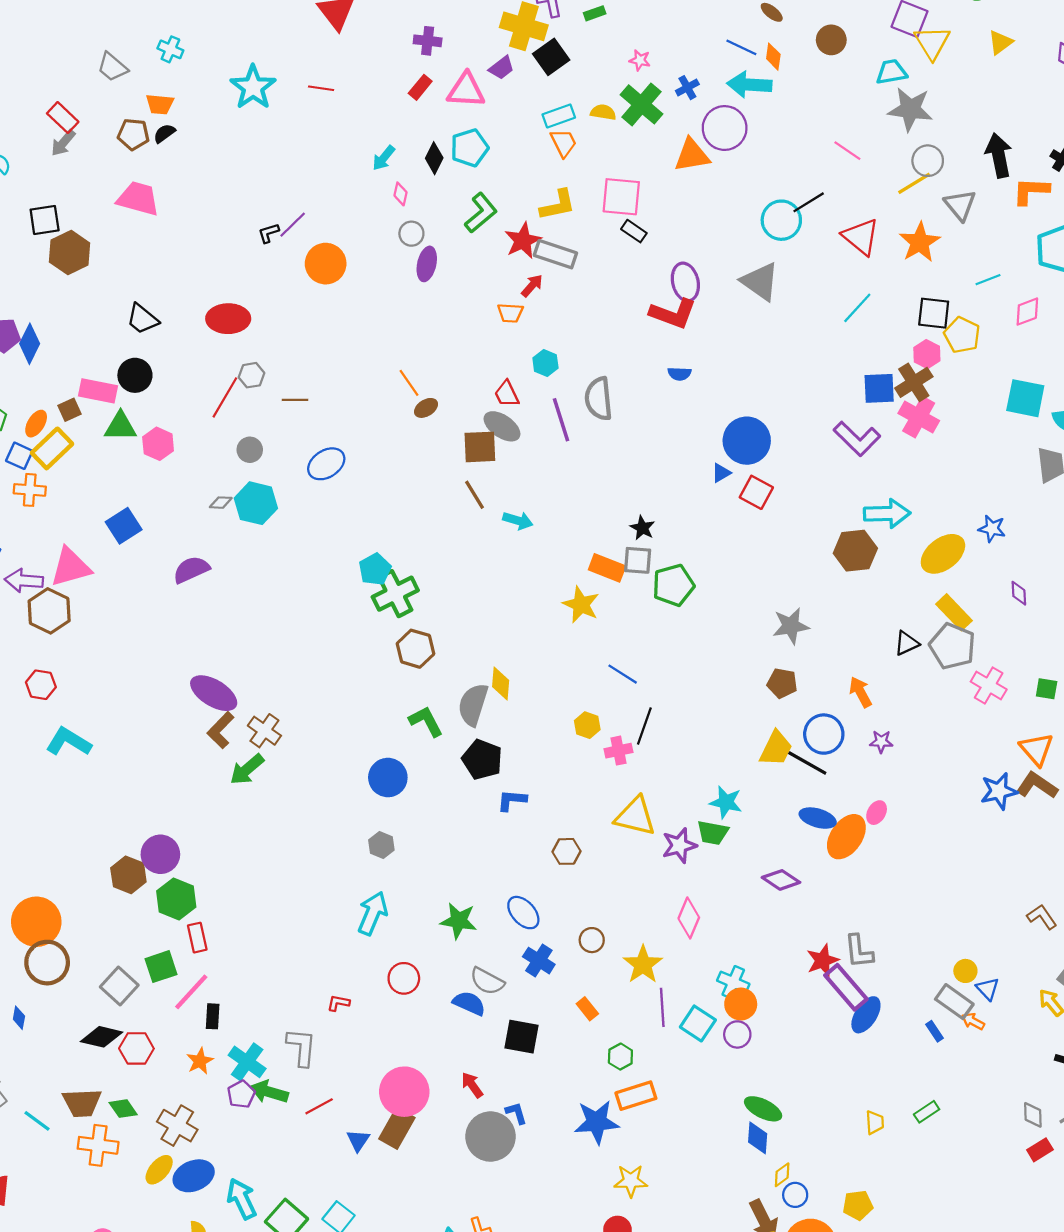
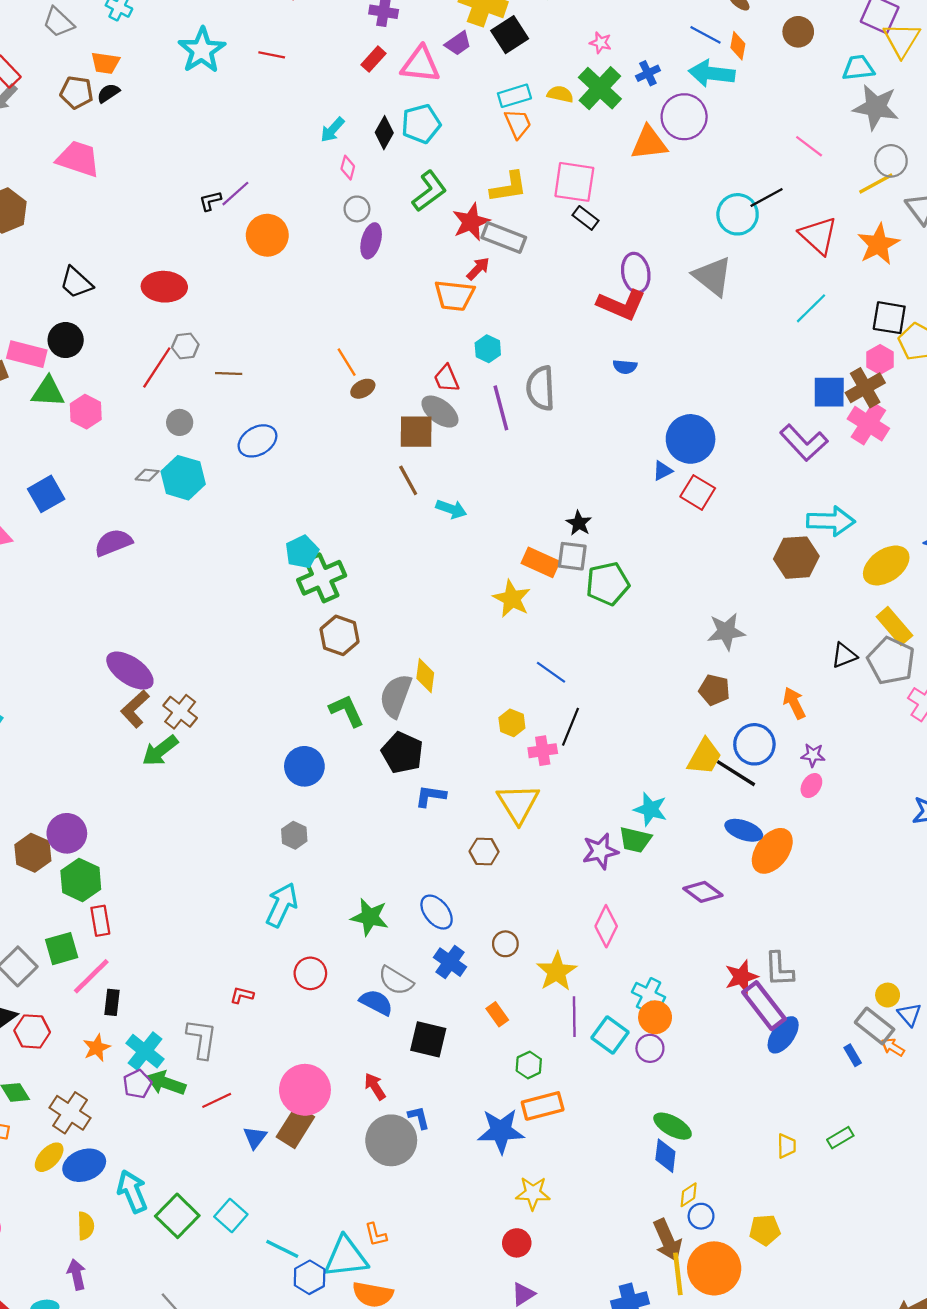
orange trapezoid: (510, 313) -> (454, 295), size x1.5
pink ellipse: (877, 813) -> (811, 786), moved
yellow triangle: (635, 816) -> (518, 804), moved, turned 42

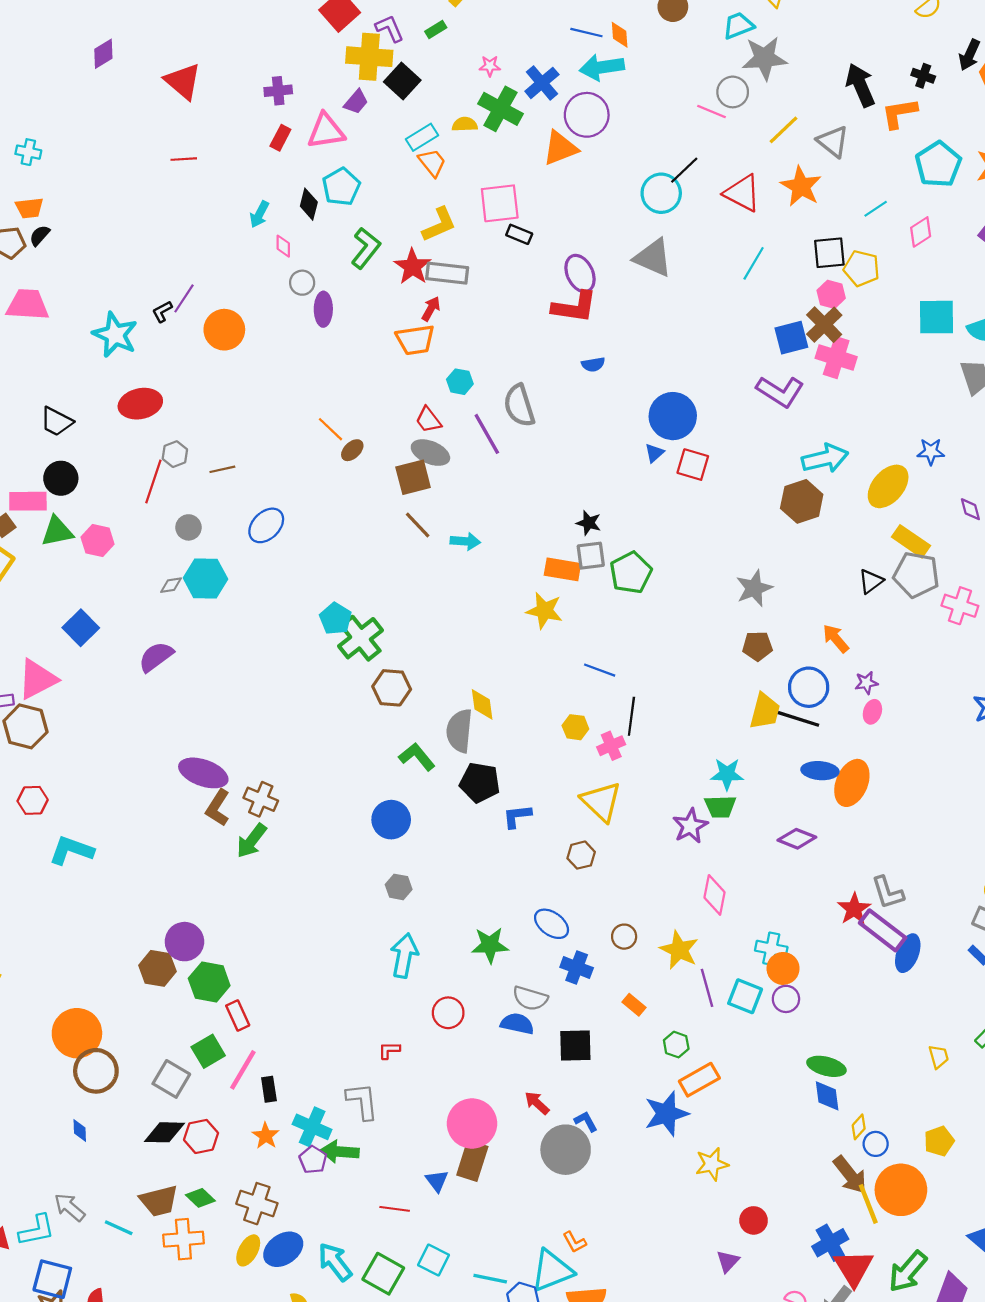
cyan star: (202, 50) -> (115, 335), moved
blue cross: (648, 73) -> (542, 83), size x1.5
gray circle: (891, 161) -> (733, 92), moved
red line: (217, 1100) -> (395, 1209), moved, turned 48
red circle: (517, 1243) -> (754, 1220), moved

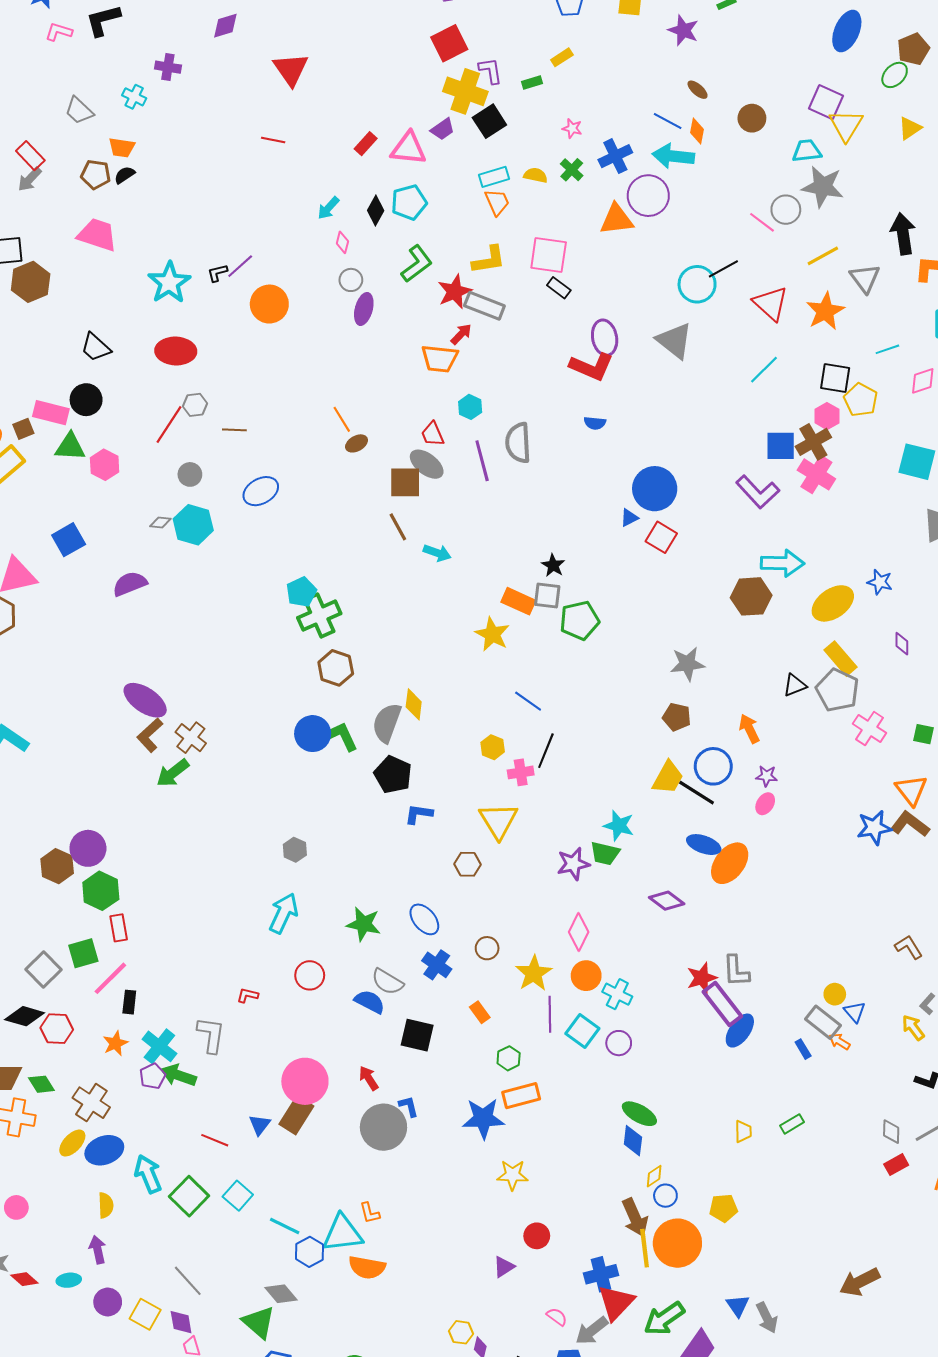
purple cross: (278, 91) -> (168, 67), moved
green cross: (500, 109) -> (572, 170), size x0.6
blue circle: (391, 820) -> (313, 734), moved
orange circle: (783, 968) -> (586, 976), moved

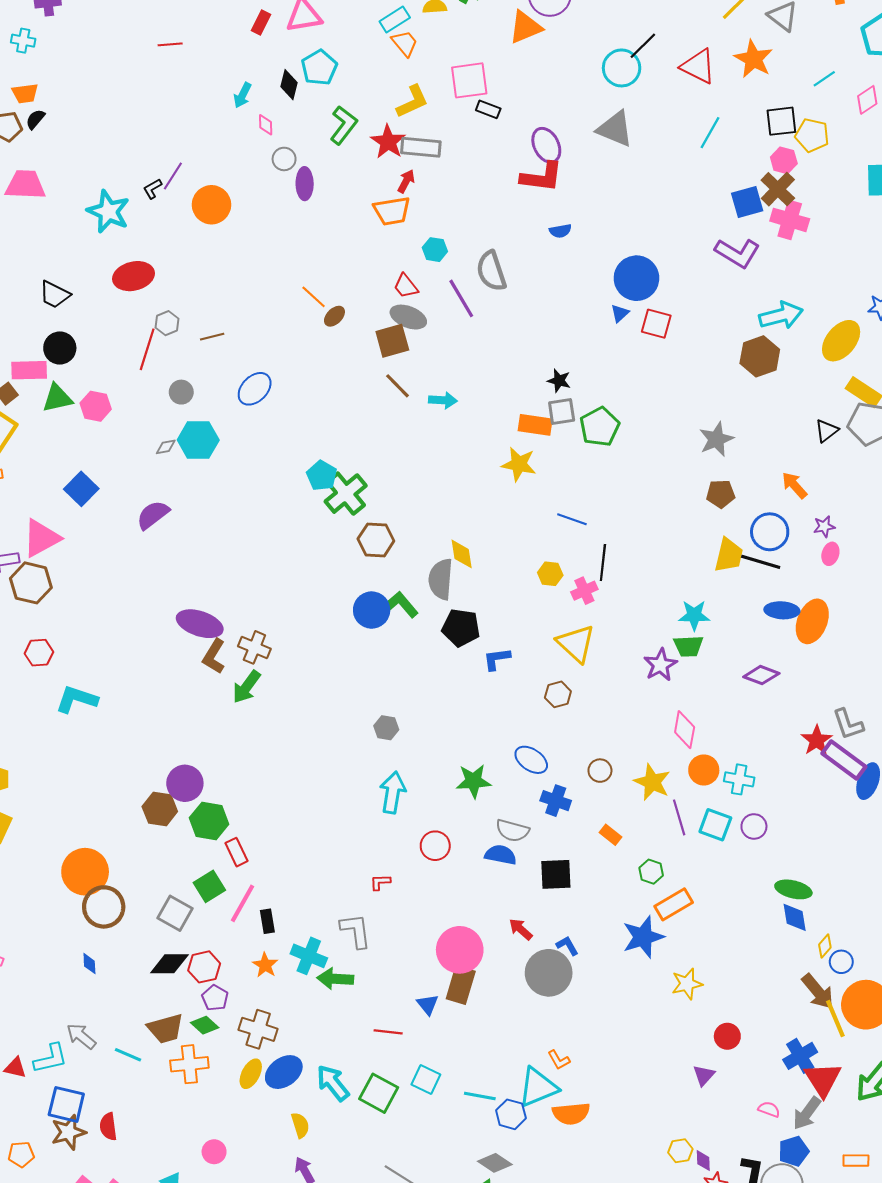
purple pentagon: (153, 1076) -> (215, 998), moved

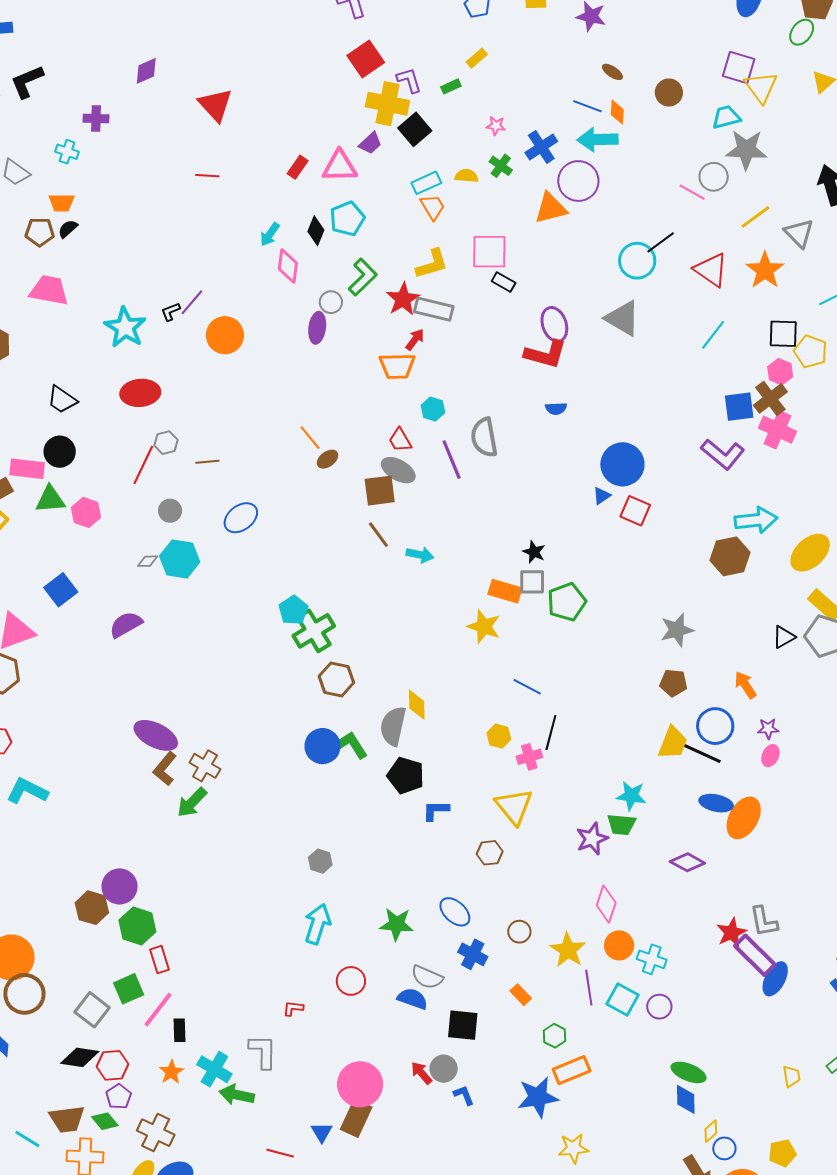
pink diamond: (266, 125) -> (288, 266), size x1.6
gray circle: (284, 159) -> (331, 302), moved
gray circle: (549, 973) -> (444, 1069), moved, size x0.6

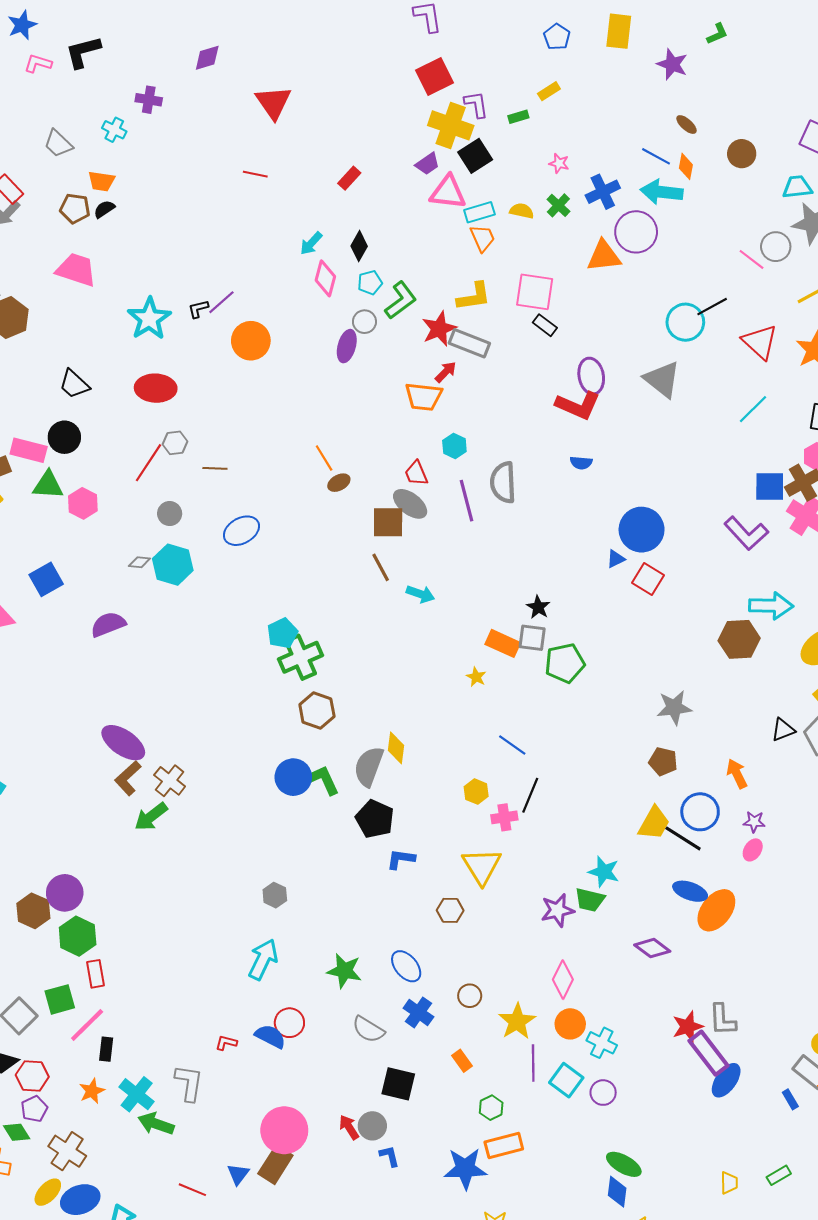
pink triangle: (340, 166) -> (448, 192), moved
cyan pentagon: (347, 219) -> (370, 283), moved, size x0.7
yellow star: (484, 627) -> (476, 677), size x0.6
blue semicircle: (412, 999) -> (270, 1036), moved

